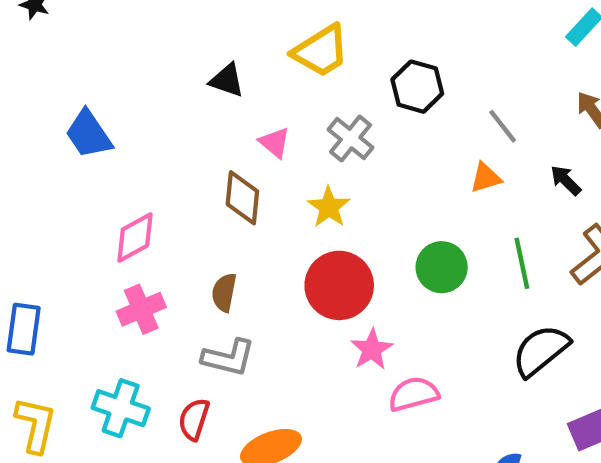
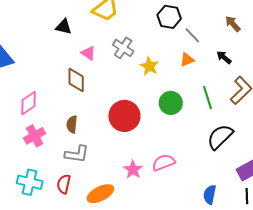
black hexagon: (417, 87) -> (169, 17), moved
yellow star: (329, 207) -> (149, 66), moved
pink star: (372, 349) -> (133, 170), moved

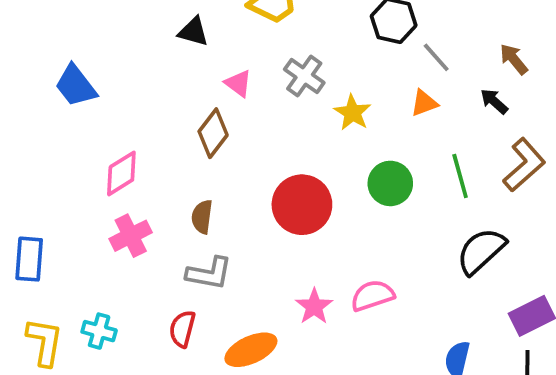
brown arrow: (233, 24) -> (514, 59), moved
brown diamond: (76, 80) -> (213, 133), turned 35
cyan cross: (30, 182) -> (99, 331), moved, size x0.7

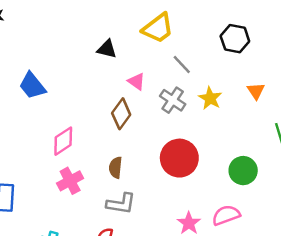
gray line: (436, 57) -> (182, 65), moved
gray cross: (304, 76) -> (173, 100), moved
orange triangle: (424, 103) -> (256, 91), turned -42
green circle: (390, 183) -> (243, 171), moved

